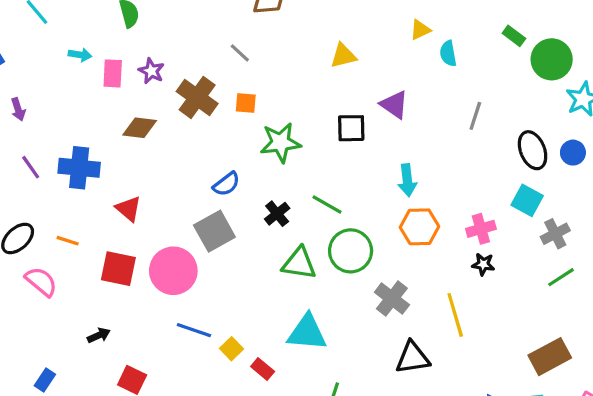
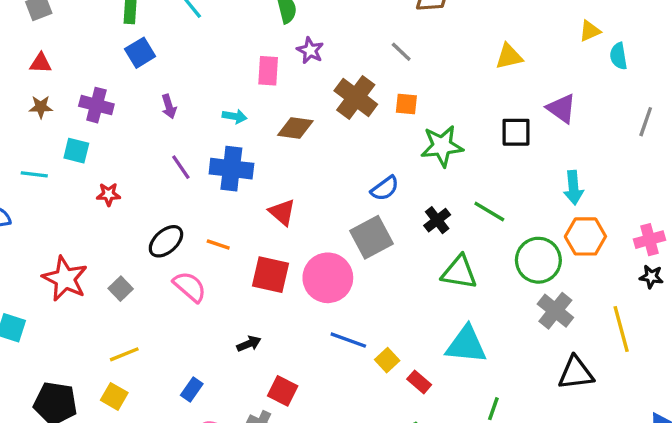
cyan arrow: (80, 55) -> (235, 116), moved
purple star: (151, 71) -> (310, 50), moved
green circle: (351, 251) -> (538, 260), moved

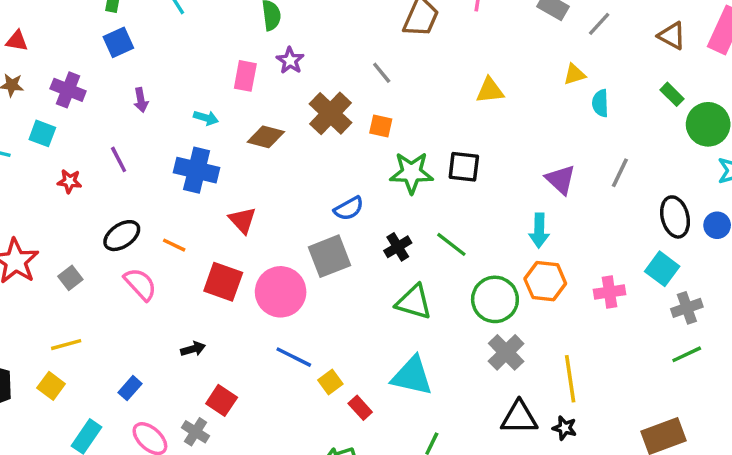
purple triangle: (561, 108) -> (561, 180), moved
black square: (516, 132) -> (464, 167), moved
purple line: (181, 167) -> (119, 159), moved
black star: (651, 277) -> (564, 428), moved

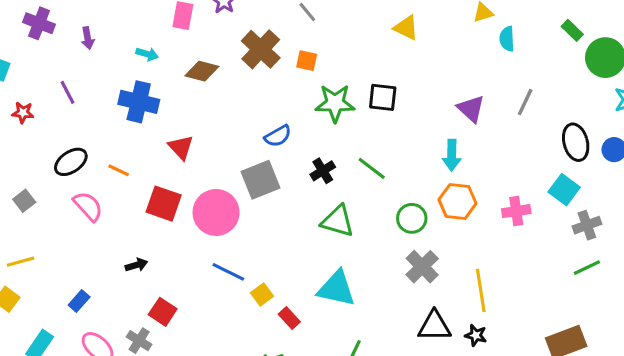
purple cross: (68, 90) -> (39, 23), moved
yellow triangle: (490, 90) -> (406, 28), turned 32
green circle: (495, 299) -> (412, 218), size x0.7

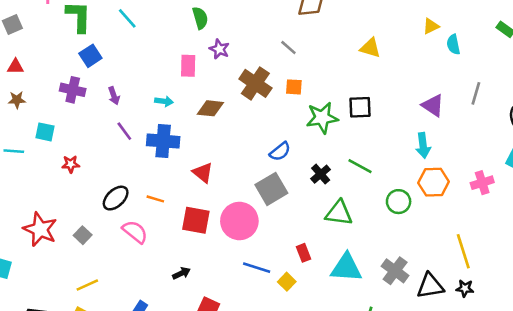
purple line: (68, 92) -> (124, 131), moved
gray cross: (422, 267) -> (395, 271), moved
red rectangle: (289, 318) -> (303, 253), moved, turned 30

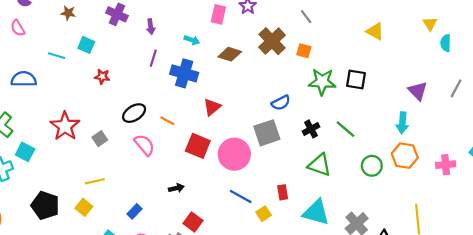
yellow triangle: (431, 26) -> (430, 24), turned -48
purple line: (124, 131) -> (153, 58), turned 42
red triangle: (203, 173) -> (212, 107), turned 30

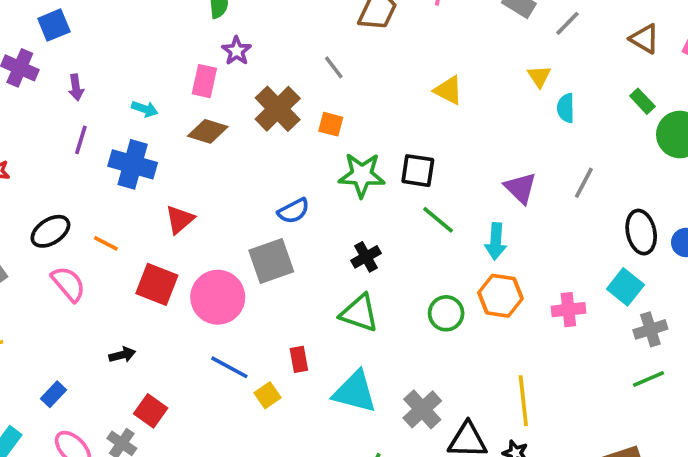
pink rectangle: (218, 14) -> (204, 81), moved
black cross: (311, 129) -> (366, 257), moved
green line: (346, 129) -> (438, 220), moved

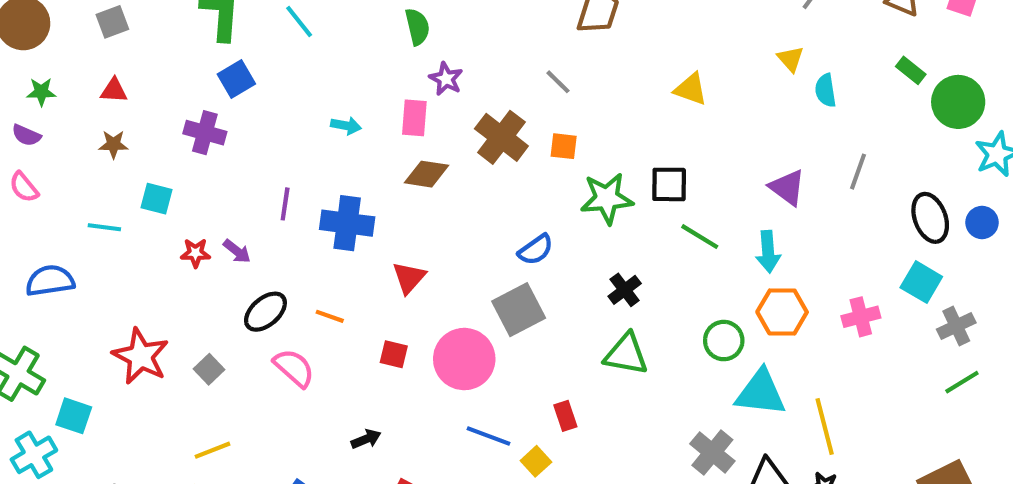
purple arrow: (76, 87) -> (237, 251), moved, turned -35
cyan arrow: (145, 109) -> (346, 126), moved
red square: (157, 284) -> (394, 354), size x0.6
cyan triangle: (355, 392) -> (761, 393), moved

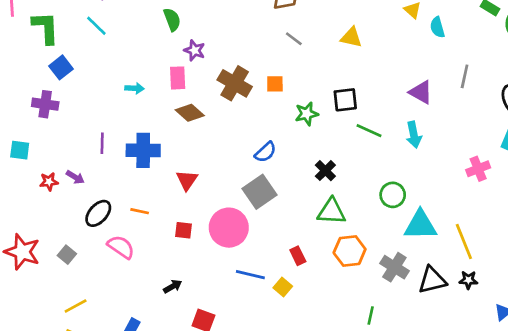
gray line: (558, 82) -> (294, 39), moved
brown diamond: (426, 174) -> (190, 113), turned 40
green star: (607, 198) -> (307, 114), size x0.7
orange hexagon: (782, 312) -> (350, 251), moved

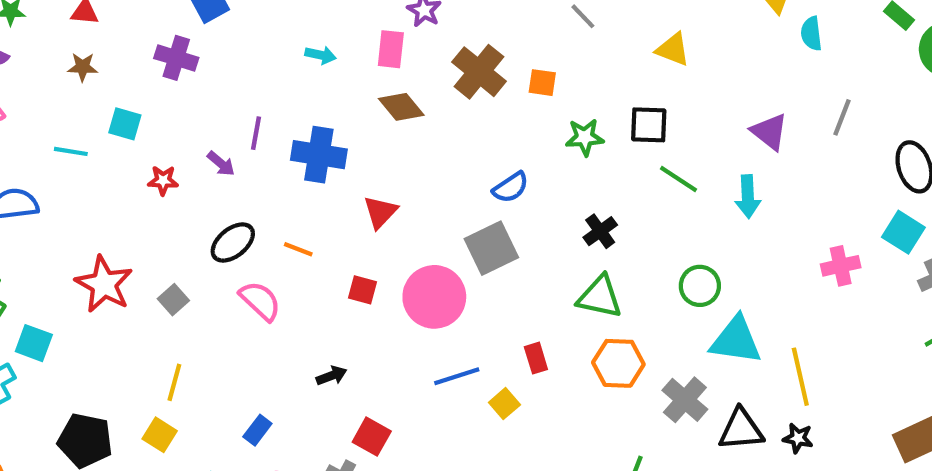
yellow triangle: (351, 37) -> (673, 49), moved
purple arrow: (75, 177) -> (221, 164), moved
blue line: (250, 275) -> (457, 376), turned -40
yellow line: (76, 306) -> (174, 382), turned -55

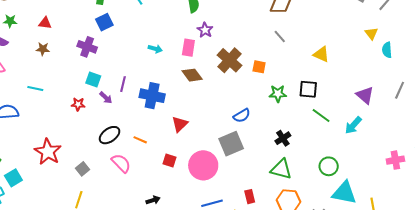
cyan square: (125, 124) -> (93, 79), moved
cyan arrow: (748, 197) -> (353, 125), turned 42
gray square: (173, 300) -> (82, 169), moved
cyan square: (34, 343) -> (13, 178), turned 36

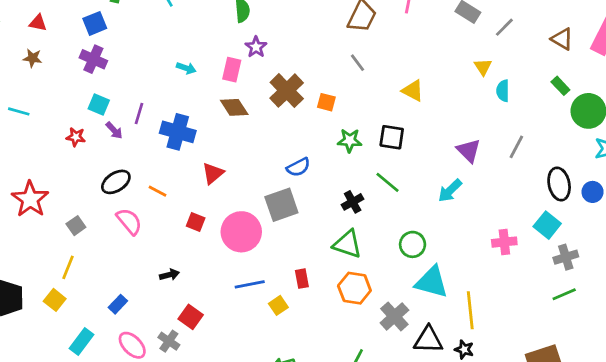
blue square: (104, 22) -> (95, 23), moved
green line: (321, 115) -> (387, 182), moved

